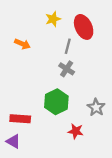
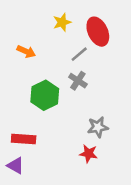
gray line: (68, 46) -> (79, 54), turned 35
green hexagon: (56, 102) -> (45, 95), moved
gray star: (96, 107) -> (98, 127), moved, turned 30

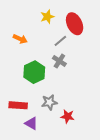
gray star: (98, 127) -> (49, 102), moved
purple triangle: (16, 166) -> (31, 123), moved

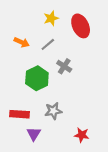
gray line: (60, 41) -> (48, 44), moved
red star: (67, 116) -> (82, 135), moved
purple triangle: (31, 123) -> (34, 134), turned 32

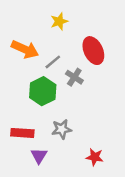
red ellipse: (81, 26) -> (93, 51), moved
orange arrow: (22, 42) -> (25, 49), size x1.5
gray line: (48, 44) -> (53, 62), moved

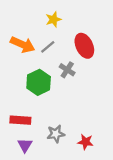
gray line: (53, 62) -> (48, 47), moved
gray star: (62, 129) -> (56, 134), moved
purple triangle: (39, 156) -> (25, 145), moved

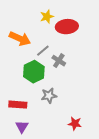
red ellipse: (84, 46) -> (67, 27), moved, turned -70
gray line: (48, 47) -> (43, 51), moved
gray star: (56, 134) -> (49, 96), moved

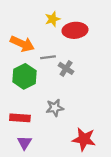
gray line: (43, 51) -> (48, 57), turned 32
green hexagon: (34, 72) -> (24, 76), moved
red star: (75, 124) -> (84, 139), size x1.5

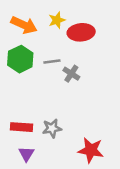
orange arrow: (22, 44) -> (24, 25), moved
green hexagon: (24, 76) -> (20, 59), moved
gray star: (55, 108) -> (52, 128), moved

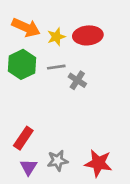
yellow star: (57, 20) -> (56, 37), moved
red rectangle: (22, 127) -> (23, 138), turned -60
gray star: (52, 128) -> (58, 161), moved

